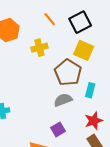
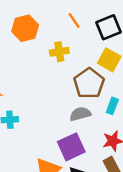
purple square: (58, 129) -> (71, 147), size x1.6

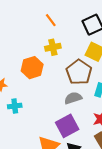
orange line: (74, 21) -> (51, 20), moved
orange hexagon: (25, 28) -> (32, 68), moved

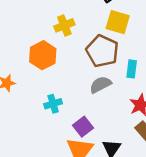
cyan cross: (15, 106) -> (53, 104), moved
purple square: (67, 126) -> (83, 127), moved, size x0.7

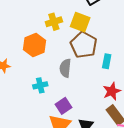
yellow square: (118, 22) -> (80, 22), moved
gray semicircle: (100, 85) -> (65, 68), moved, turned -60

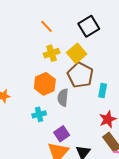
yellow square: (80, 22) -> (77, 53), turned 30
orange hexagon: (34, 45) -> (45, 84), moved

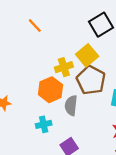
orange line: (47, 26) -> (35, 26), moved
yellow cross: (52, 53) -> (64, 67), moved

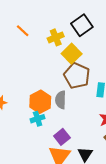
yellow cross: (64, 67) -> (56, 37), moved
orange hexagon: (50, 90) -> (40, 102), moved

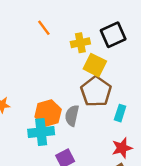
yellow square: (72, 54) -> (95, 65), turned -30
cyan cross: (38, 119) -> (41, 132), size x1.5

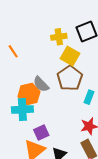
orange line: (44, 28) -> (13, 51), moved
gray semicircle: (72, 116) -> (41, 84), moved, turned -60

